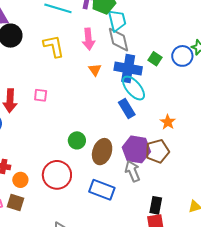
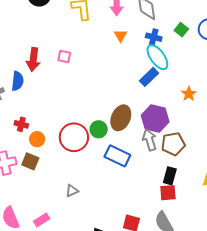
blue cross: (128, 68) -> (154, 37), size x0.6
blue rectangle: (127, 109) -> (149, 77), turned 72
green circle: (77, 140) -> (99, 129), moved
brown pentagon: (157, 151) -> (173, 144), moved

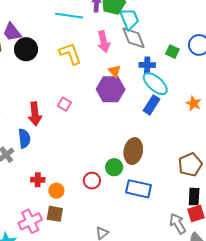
pink square: (64, 57) -> (64, 104), turned 32
orange star: (189, 94) -> (194, 103), moved
purple hexagon: (155, 119) -> (111, 89), moved
red circle: (74, 137) -> (92, 181), size x0.6
gray arrow: (150, 140) -> (178, 224), moved

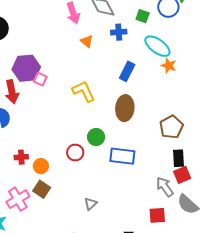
yellow L-shape: (70, 54) -> (84, 91), moved
cyan ellipse: (155, 84) -> (157, 46), moved
purple hexagon: (111, 89) -> (26, 68), moved
brown ellipse: (133, 151) -> (125, 108), moved
brown square: (55, 214) -> (42, 189), turned 30

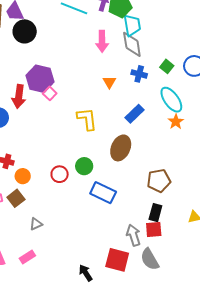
orange triangle: (87, 41) -> (109, 82), moved
gray triangle: (91, 204) -> (36, 224), moved
red square: (157, 215) -> (117, 260), size x1.4

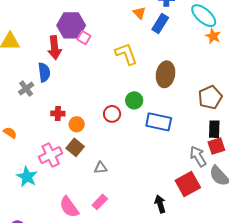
blue rectangle: (135, 114) -> (160, 24), moved
gray triangle: (36, 224) -> (101, 168), turned 32
red square: (117, 260) -> (188, 184), turned -30
black arrow: (86, 273) -> (160, 204), turned 30

